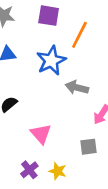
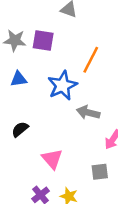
purple square: (49, 16) -> (43, 40), moved

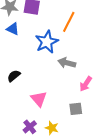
blue triangle: (19, 79) -> (13, 29), moved, turned 32

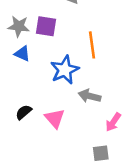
orange line: (69, 22) -> (92, 45), turned -35
pink triangle: (39, 99) -> (55, 118), moved

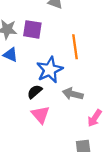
black semicircle: (24, 112) -> (35, 92), moved

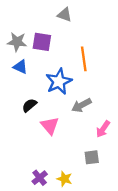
black semicircle: (35, 92) -> (29, 105), moved
gray arrow: (73, 94) -> (81, 105), turned -42

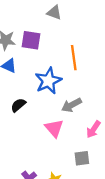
pink triangle: (50, 126) -> (54, 128), moved

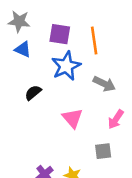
purple square: (31, 40) -> (60, 34), moved
gray arrow: (71, 105) -> (104, 84), moved, turned -126

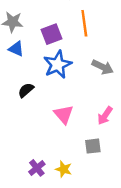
purple square: (60, 34) -> (51, 34), turned -30
orange line: (94, 41) -> (84, 23), moved
gray arrow: (104, 84) -> (103, 67), moved

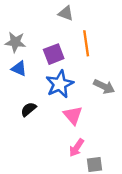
pink triangle: (64, 114) -> (73, 115), moved
pink arrow: (105, 116) -> (77, 148), moved

